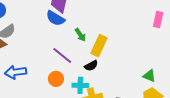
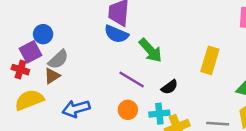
green arrow: (80, 35) -> (150, 50), size x1.5
yellow rectangle: (99, 46) -> (210, 60), moved

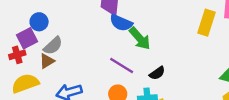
blue semicircle: (116, 34) -> (121, 23), moved
yellow rectangle: (210, 60) -> (206, 23), moved
red cross: (20, 70) -> (17, 55), turned -35

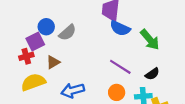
green arrow: (140, 38) -> (150, 40), moved
gray semicircle: (53, 46) -> (68, 33), moved

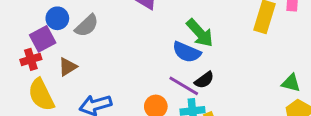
blue semicircle: (120, 28) -> (187, 52), moved
purple line: (120, 67) -> (184, 86), moved
yellow semicircle: (33, 82) -> (41, 95), turned -95

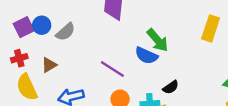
purple square: (43, 39) -> (24, 27), moved
black semicircle: (204, 80) -> (171, 87), moved
purple line: (184, 86) -> (112, 69), moved

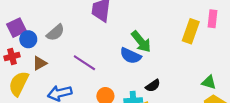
blue circle: (42, 25) -> (28, 39), moved
purple line: (112, 69) -> (84, 63), moved
yellow semicircle: (27, 87) -> (19, 84), turned 50

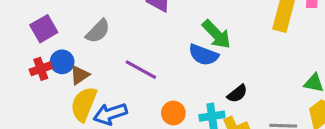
blue circle: (28, 39) -> (62, 62), moved
yellow semicircle: (19, 84) -> (84, 104), moved

